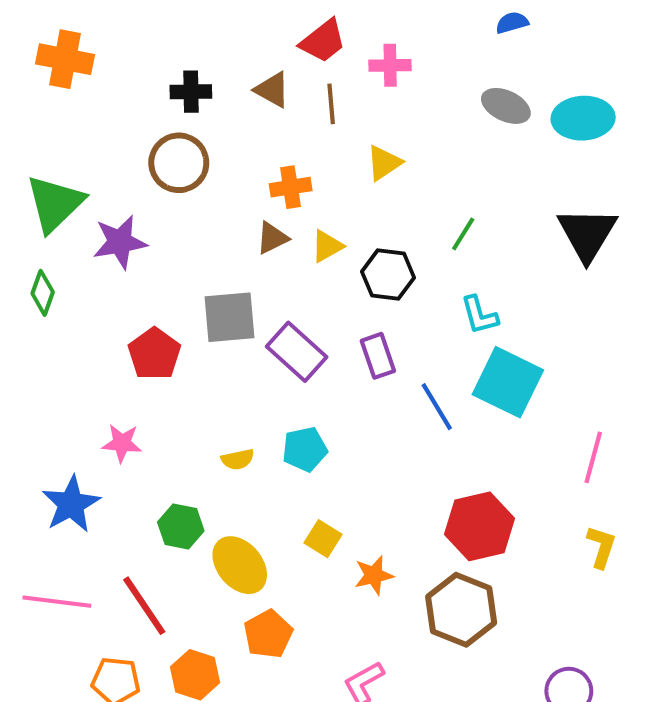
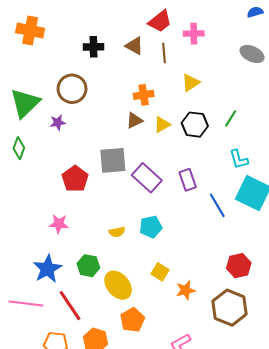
brown circle: (179, 163) -> (72, 89), moved
purple star: (120, 242) -> (58, 123), size x0.6
black hexagon: (388, 275) -> (195, 125), moved
blue star: (71, 504) -> (47, 269), moved
red hexagon: (479, 526) -> (239, 266), size x0.7

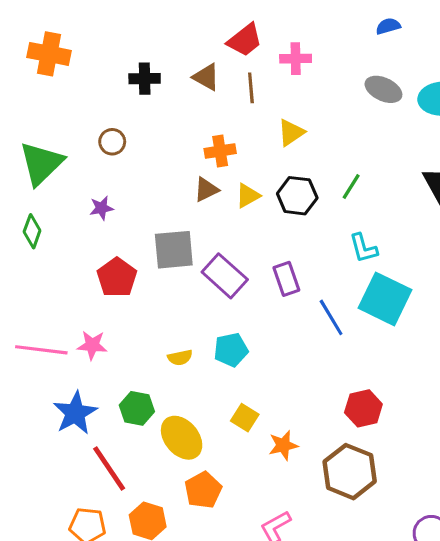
brown circle: (72, 89) -> (112, 142), size x0.6
purple star: (58, 123) -> (101, 208), moved
pink line: (26, 304) -> (41, 350), moved

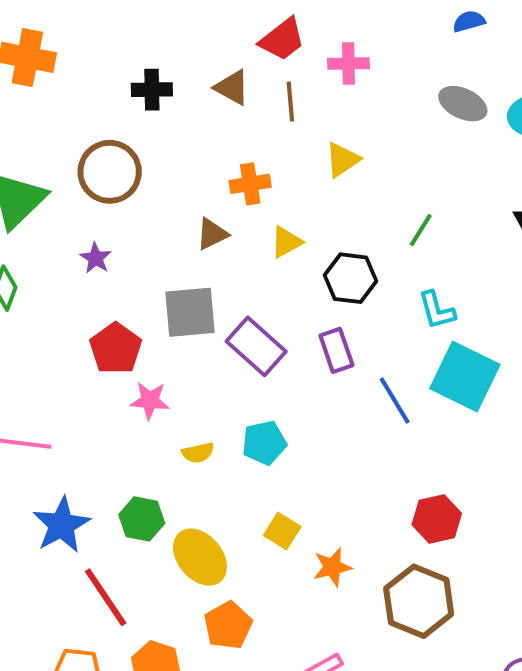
brown circle: (112, 142) -> (110, 172), size x1.8
brown triangle: (206, 190) -> (212, 234), moved
black hexagon: (297, 196) -> (350, 278), moved
purple star: (101, 208) -> (96, 258), turned -30
pink star: (92, 345) -> (150, 401), moved

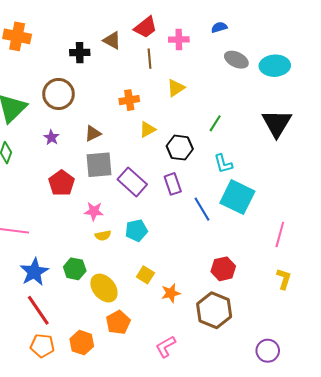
blue semicircle: (469, 21) -> (219, 27), moved
brown triangle: (232, 88) -> (112, 40), moved
brown triangle: (212, 234) -> (93, 133), moved
pink star: (150, 401) -> (94, 211), moved
red line: (106, 597) -> (38, 310), moved

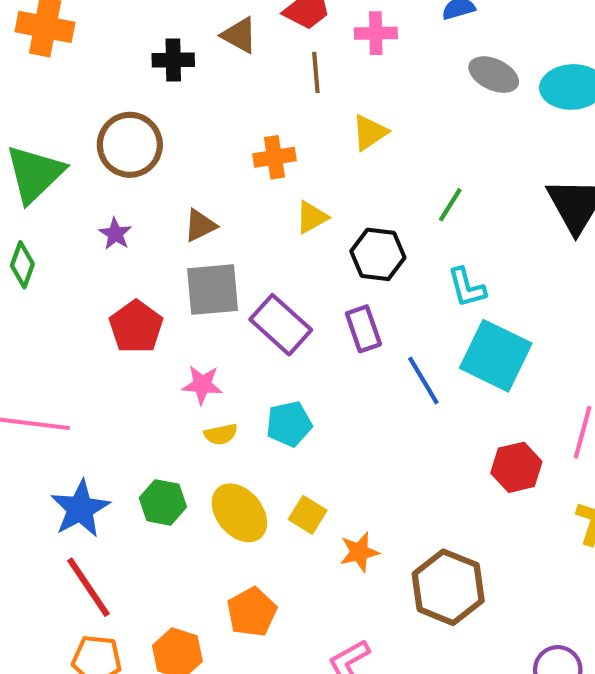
red hexagon: (223, 269) -> (516, 467), moved
yellow ellipse: (104, 288) -> (239, 513), moved

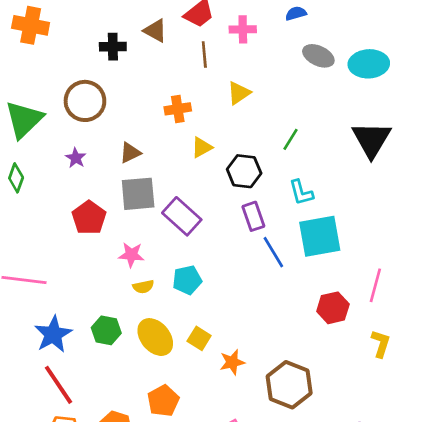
purple rectangle: (363, 329) -> (253, 216), moved
cyan square: (496, 356) -> (320, 236), turned -36

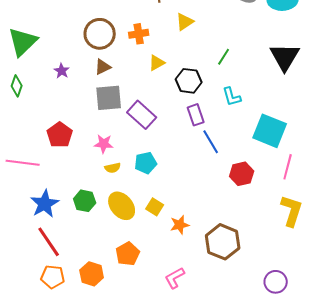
brown circle: (85, 101) -> (100, 34), moved
red pentagon: (89, 218) -> (60, 135), moved
cyan square: (320, 236) -> (270, 131), moved, turned 32
red hexagon: (333, 308) -> (242, 174), moved
yellow L-shape: (381, 344) -> (292, 211), size x1.5

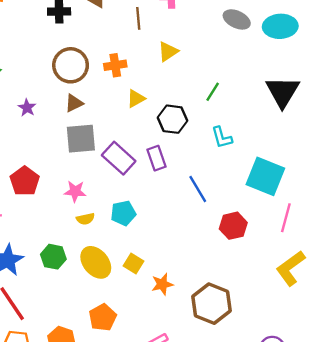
purple rectangle: (196, 115) -> (156, 158), moved
yellow L-shape: (292, 211) -> (291, 268), turned -144

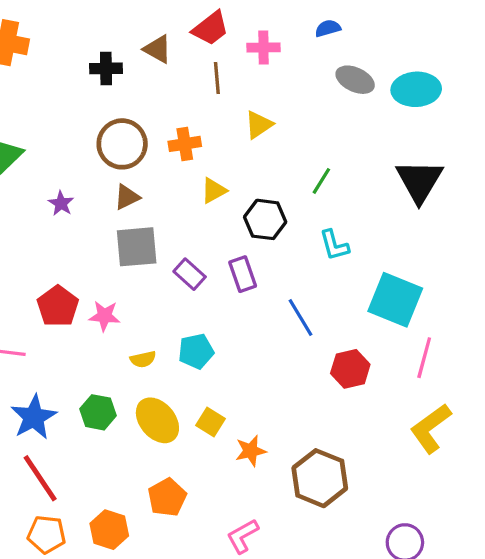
purple rectangle: (119, 158) -> (190, 274), size x0.7
pink star: (75, 191) -> (104, 316), moved

